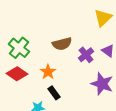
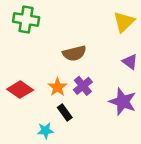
green cross: (19, 48) -> (26, 19), moved, turned -30
purple cross: (86, 55) -> (83, 86), moved

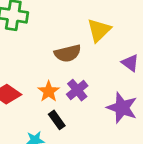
yellow triangle: (124, 22) -> (99, 30), moved

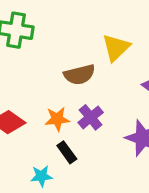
orange star: (49, 91) -> (57, 119), turned 30

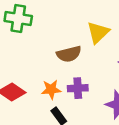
purple cross: (91, 117) -> (78, 88), turned 36

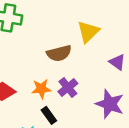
purple cross: (78, 88) -> (68, 87), turned -36

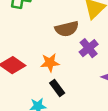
purple cross: (68, 87) -> (89, 48), moved

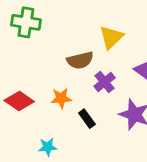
black rectangle: (57, 88) -> (87, 119), moved

